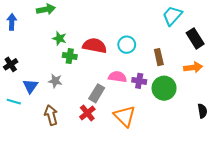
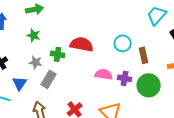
green star: (59, 38) -> (34, 35), moved
cyan circle: (127, 45) -> (123, 43), moved
gray star: (55, 81) -> (36, 62), moved
gray rectangle: (97, 93) -> (49, 79), moved

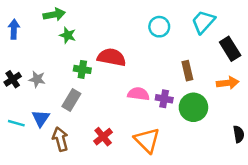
green star: (34, 35) -> (68, 35), moved
cyan circle: (123, 43) -> (159, 27), moved
gray star: (36, 62) -> (37, 79), moved
blue triangle: (20, 83) -> (41, 118), moved

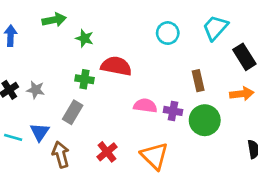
green star: (68, 35) -> (85, 38), moved

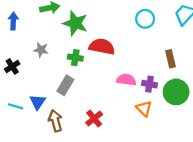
green star: (85, 38) -> (75, 23), size x1.6
gray star: (36, 90) -> (41, 50), moved
orange triangle: (155, 156) -> (144, 109), moved, size x0.7

